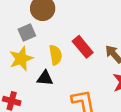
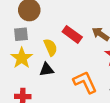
gray square: (27, 33) -> (21, 34), turned 32

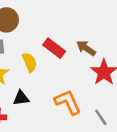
black triangle: (46, 70) -> (21, 98), moved

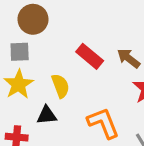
yellow semicircle: (30, 62) -> (60, 86), moved

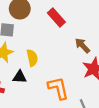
red rectangle: (90, 56) -> (56, 18), moved

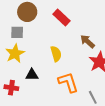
yellow semicircle: (32, 58) -> (56, 54), moved

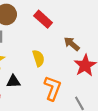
orange L-shape: (68, 82) -> (53, 88), turned 40

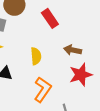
brown arrow: (72, 44) -> (73, 50), turned -42

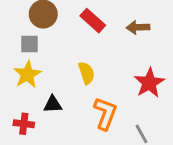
brown arrow: (73, 50) -> (138, 27), moved

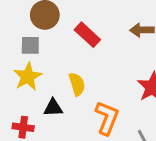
red rectangle: (93, 21) -> (87, 35), moved
yellow semicircle: (86, 73) -> (77, 84), moved

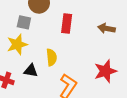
red rectangle: (87, 35) -> (67, 23), turned 42

